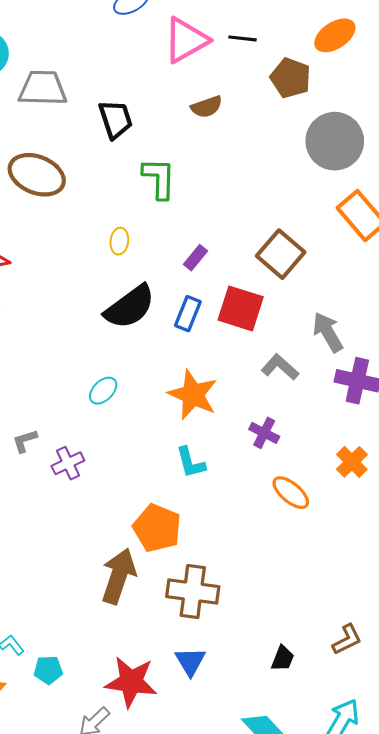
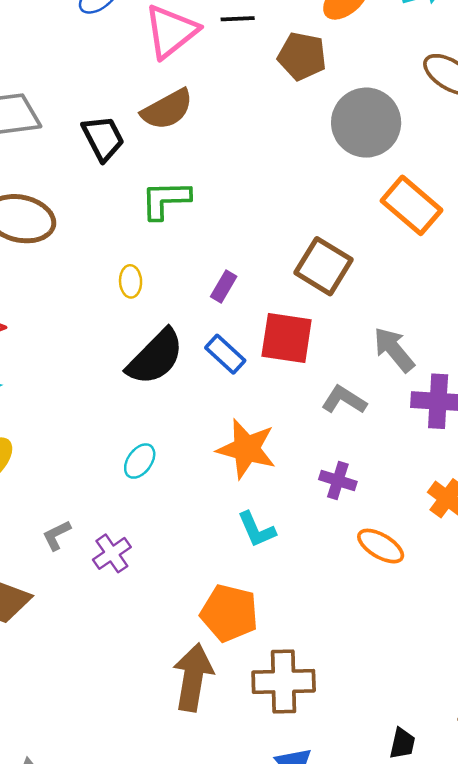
brown semicircle: (207, 107) -> (167, 109), moved, size x1.4
green L-shape: (159, 178) -> (165, 200), turned -84
blue rectangle: (188, 314) -> (225, 354), turned -60

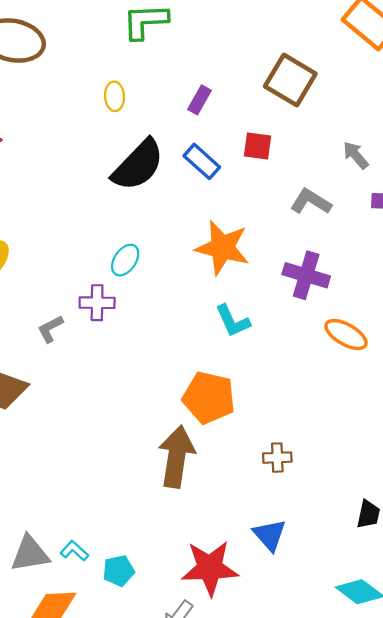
red square: (287, 338) -> (258, 146), size x0.6
gray arrow: (394, 350) -> (356, 155), size x0.7
purple cross: (338, 481) -> (306, 275), size x1.4
purple cross: (112, 553) -> (97, 303), moved, turned 36
brown cross: (284, 681) -> (277, 458), moved, size x0.5

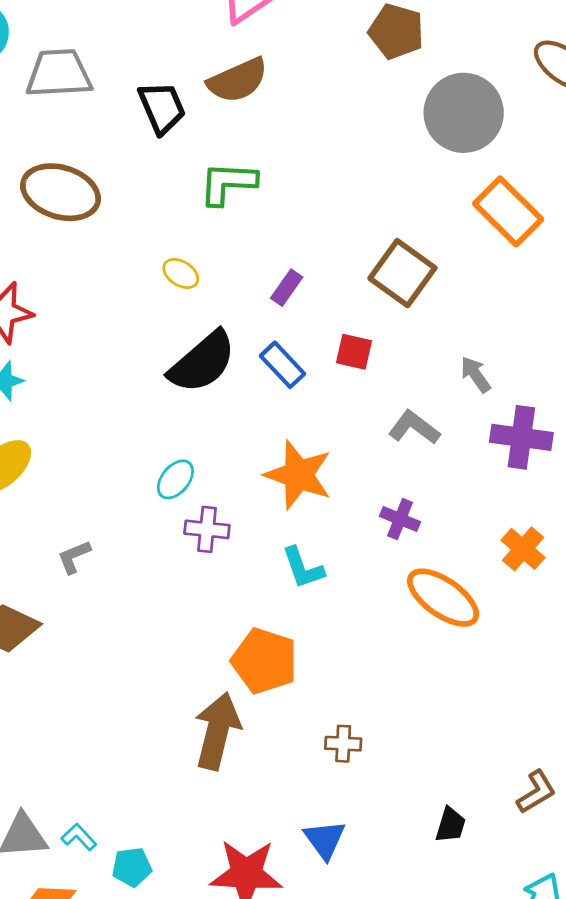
yellow ellipse: (115, 96) -> (181, 273), turned -60
purple cross: (306, 275) -> (400, 519), size x0.7
purple cross: (97, 303) -> (207, 529), moved
orange ellipse: (346, 335) -> (443, 598), size x1.4

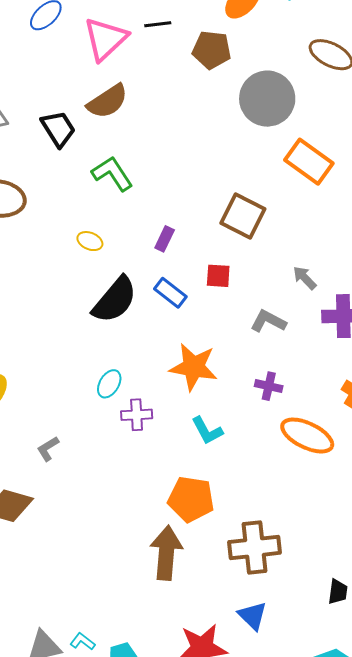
green L-shape: (228, 183) -> (112, 174), turned 63
brown cross: (343, 744) -> (255, 547), size x2.0

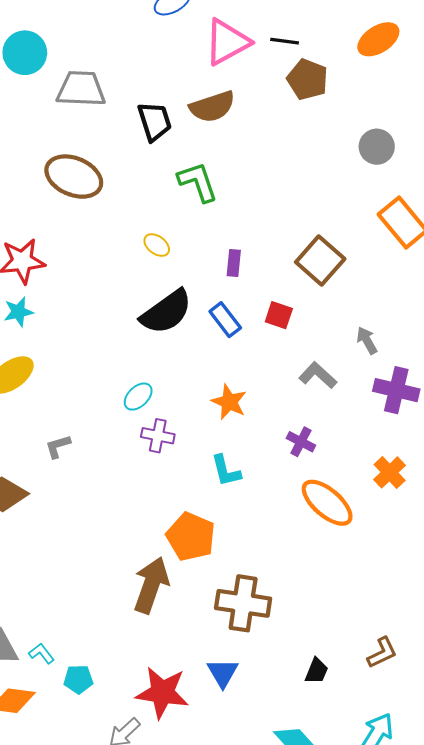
brown pentagon: (212, 50) -> (308, 79), moved
gray circle: (267, 99) -> (377, 147), size x0.6
purple rectangle: (165, 239) -> (234, 263), turned -35
orange star: (194, 367) -> (229, 402), size x0.7

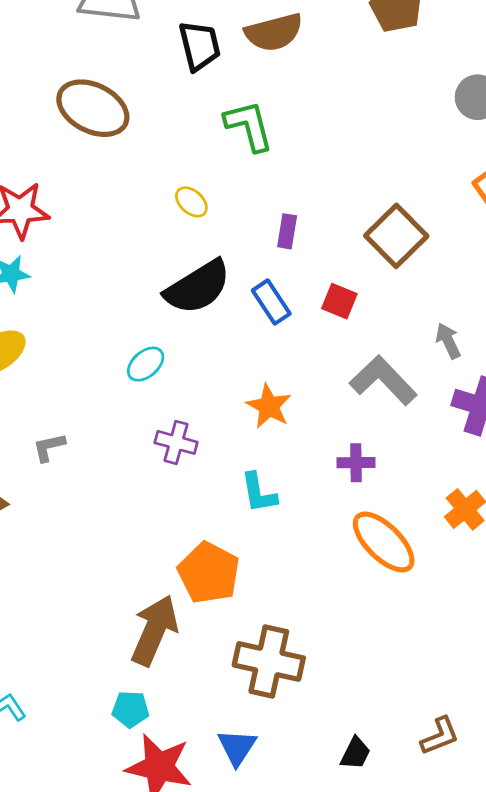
gray L-shape: (318, 375) -> (383, 380), size x1.4
cyan ellipse: (138, 397) -> (146, 364), moved
purple cross: (301, 442) -> (356, 463), turned -32
cyan pentagon: (78, 679) -> (131, 709), moved

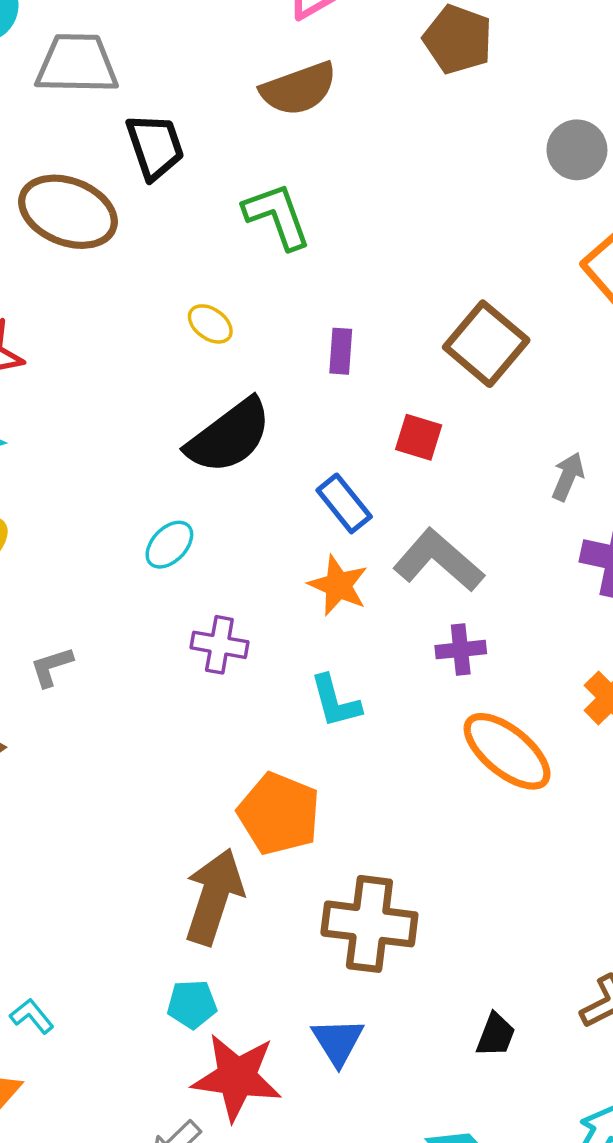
black trapezoid: (200, 46) -> (155, 146), moved
blue rectangle: (271, 302) -> (344, 503), moved
gray arrow: (448, 341) -> (568, 477), turned 54
gray L-shape: (383, 380) -> (438, 560), moved

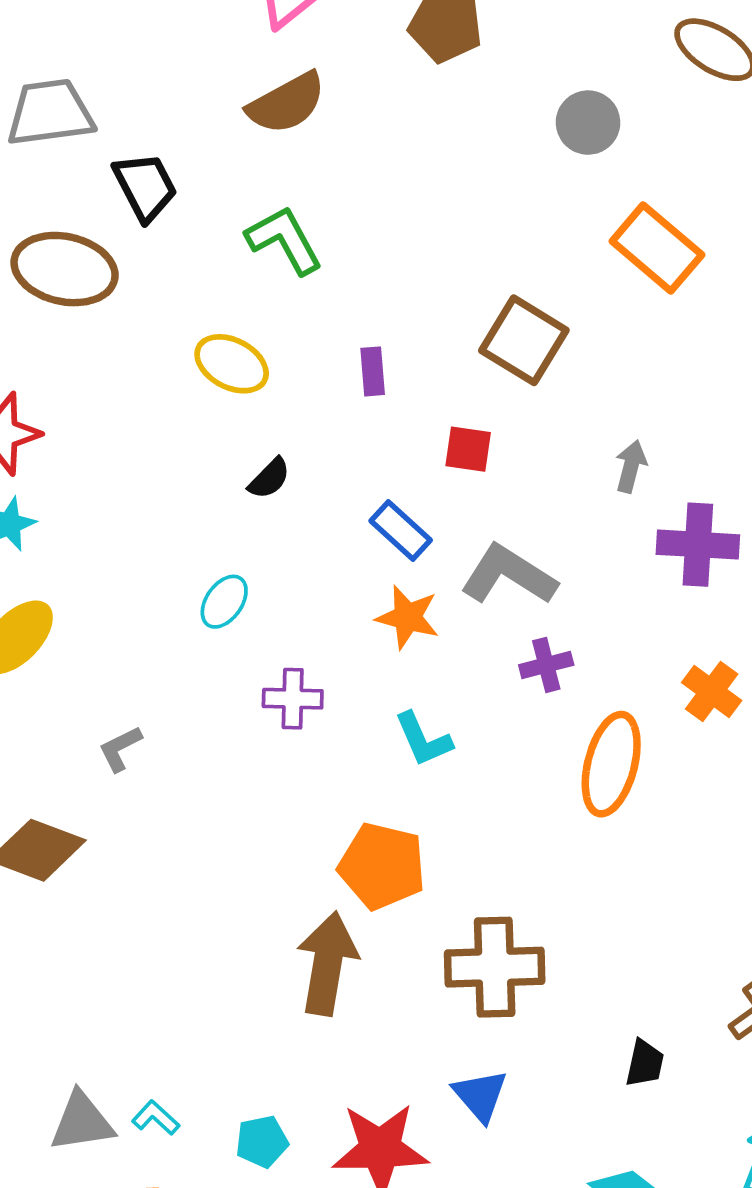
yellow ellipse: (210, 324) -> (232, 364), size x1.5
black semicircle: (229, 436) -> (269, 478), size x0.5
orange ellipse: (507, 751) -> (611, 764), turned 74
cyan pentagon: (192, 1004) -> (262, 1141), moved

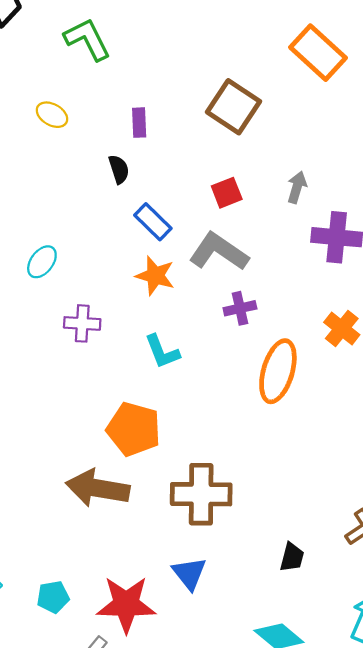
yellow ellipse: (232, 364) -> (52, 115), size x0.7
red square: (468, 449) -> (227, 193), moved, turned -32
black semicircle: (269, 478) -> (119, 169), moved, turned -64
brown arrow: (327, 963) -> (98, 488), turned -92

